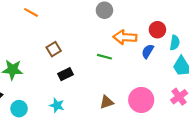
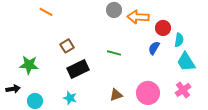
orange arrow: (125, 37) -> (138, 17), moved
black rectangle: (66, 74) -> (78, 69), size x1.5

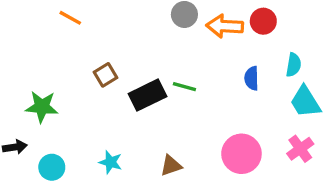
red circle: (163, 28) -> (263, 21), moved
blue semicircle: (154, 48) -> (252, 78), turned -32
black rectangle: (78, 69) -> (147, 95), moved
brown triangle: (116, 95) -> (171, 166), moved

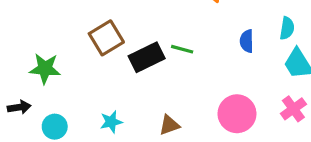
brown square: (106, 75) -> (106, 38), size x1.5
cyan star: (111, 162) -> (111, 122), turned -30

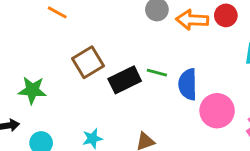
blue semicircle: (247, 41) -> (188, 84), moved, size x1.5
pink circle: (237, 114) -> (217, 111), moved

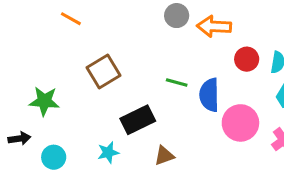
red circle: (226, 15) -> (247, 59), moved
black rectangle: (125, 80) -> (138, 120), moved

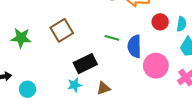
green star: (44, 101) -> (21, 38), moved
cyan star: (108, 153) -> (75, 85), moved

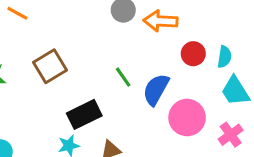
green line: (112, 38) -> (123, 77), turned 40
blue semicircle: (134, 46) -> (156, 90), turned 30

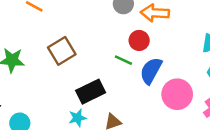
red circle: (193, 54) -> (139, 40), moved
green line: (123, 77) -> (123, 60), turned -30

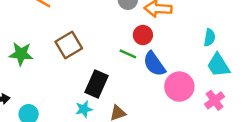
blue semicircle: (151, 71) -> (154, 64), turned -64
black rectangle: (91, 92) -> (96, 84), turned -40

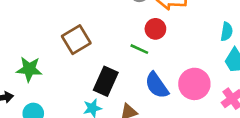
green star: (21, 54) -> (29, 69), moved
blue semicircle: (154, 64) -> (157, 85), moved

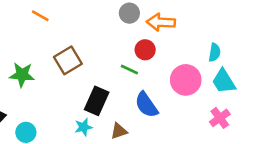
green star: (29, 69) -> (22, 75), moved
pink circle: (194, 84) -> (186, 80), moved

